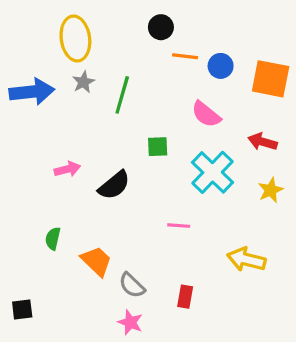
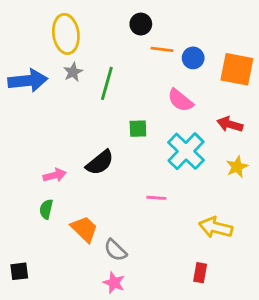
pink arrow: (67, 169) -> (55, 175), moved
red rectangle: (185, 297) -> (200, 273), moved

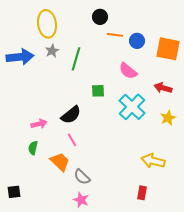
pink line: (156, 198) -> (72, 140), moved, turned 56

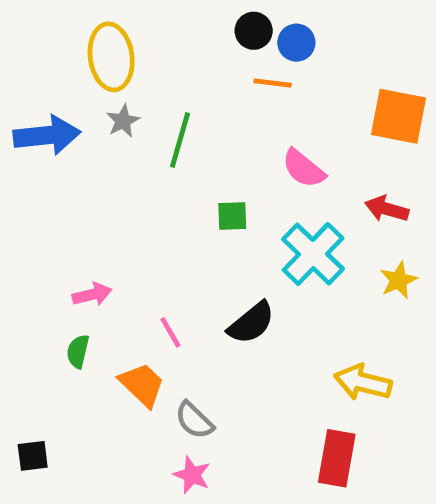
black circle: (100, 17) -> (254, 31), moved
blue circle: (137, 41) -> (296, 43), moved
black semicircle: (71, 115) -> (251, 323), moved
red rectangle: (142, 193) -> (337, 458), size x1.6

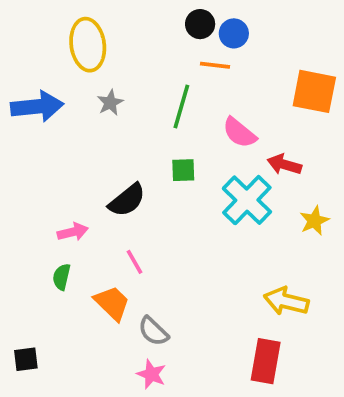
gray star: (123, 121) -> (110, 103), moved
green line: (180, 140) -> (181, 106), moved
red arrow: (387, 209) -> (284, 165), moved
black semicircle: (251, 323) -> (127, 200), moved

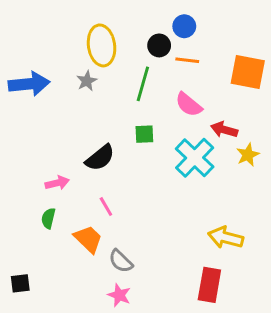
black circle: (200, 24) -> (159, 45), moved
yellow ellipse: (88, 45) -> (102, 45), moved
orange line: (215, 65) -> (187, 60), moved
yellow star: (314, 221) -> (248, 155), moved

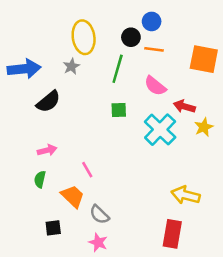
black semicircle: (100, 158) -> (48, 102), moved
black square: (20, 283) -> (53, 228), moved

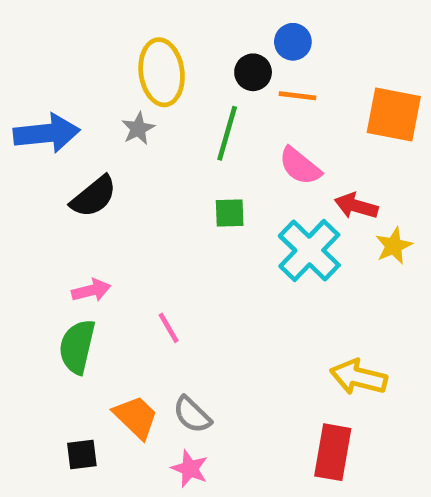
green semicircle: (40, 179) -> (77, 347), size x1.6
orange trapezoid: (73, 196) -> (136, 417), moved
black square: (53, 228) -> (82, 455), moved

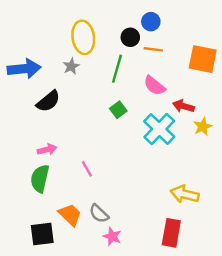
green square: (230, 213) -> (118, 110), turned -35
black square: (82, 455) -> (42, 234), size x1.5
pink star: (190, 469) -> (112, 236), moved

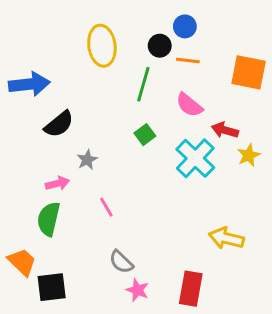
gray star: (71, 66) -> (87, 160), moved
orange trapezoid: (70, 215) -> (22, 262), moved
red rectangle: (171, 233) -> (191, 289), moved

